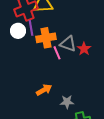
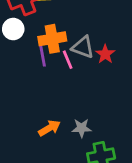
purple line: (31, 28) -> (43, 56), moved
orange arrow: (44, 90) -> (49, 128), moved

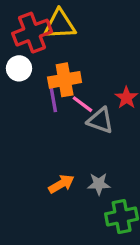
gray triangle: (83, 47) -> (100, 120), moved
pink line: (68, 60) -> (82, 104), turned -30

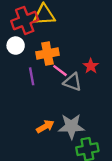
purple line: (53, 99) -> (32, 76), moved
gray star: (99, 184) -> (71, 126), size x1.6

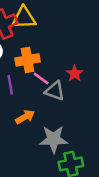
orange arrow: (45, 126) -> (25, 117), moved

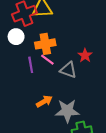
pink line: (41, 78) -> (47, 60), moved
orange arrow: (25, 117) -> (44, 101), moved

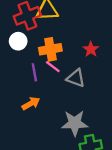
red star: (85, 55) -> (91, 49), moved
orange arrow: (44, 101) -> (31, 103), moved

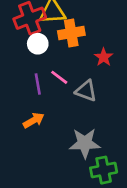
white circle: (18, 41) -> (38, 44), moved
orange cross: (50, 49) -> (71, 33), moved

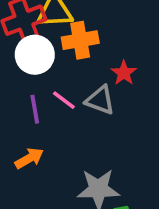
white circle: (38, 44) -> (35, 55), size x1.4
gray triangle: (86, 91) -> (100, 100), moved

